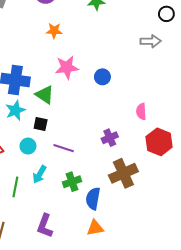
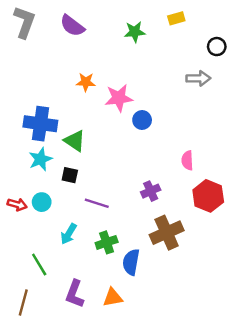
orange star: (54, 31) -> (86, 82), moved
pink star: (67, 67) -> (119, 98), moved
cyan circle: (28, 146) -> (42, 202), moved
green line: (15, 187) -> (39, 264), moved, turned -42
orange triangle: (95, 228) -> (113, 298), moved

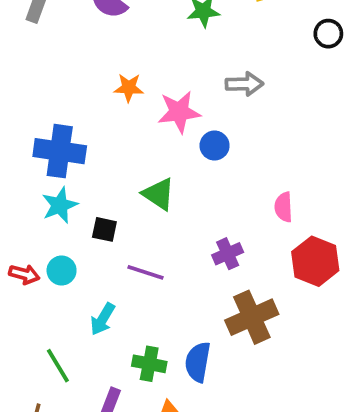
gray arrow: (198, 78) -> (244, 84), moved
green triangle: (75, 141) -> (159, 194), moved
green cross: (107, 242) -> (149, 364), moved, turned 30

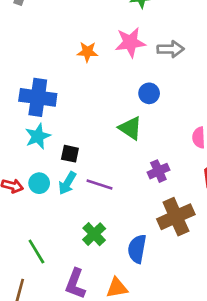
pink star: (179, 112) -> (130, 42), moved
green triangle: (159, 194) -> (130, 128), moved
cyan arrow: (103, 319) -> (67, 183), moved
green cross: (149, 364) -> (94, 234), moved, turned 35

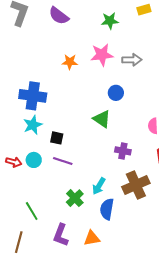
purple cross: (158, 171) -> (123, 151), turned 35
cyan arrow: (67, 183) -> (99, 186), moved
purple line: (99, 185) -> (63, 161), moved

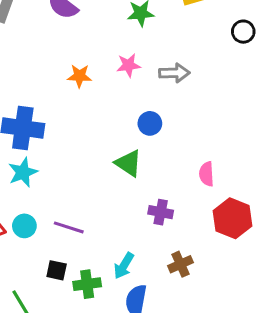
pink star: (102, 55) -> (128, 65), size x0.7
black square: (57, 138) -> (57, 270), moved
brown cross: (136, 185) -> (180, 264), size x0.6
green cross: (75, 198) -> (87, 284), turned 36

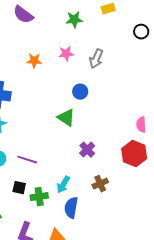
gray arrow: (174, 73) -> (96, 59), turned 114
pink semicircle: (207, 174) -> (141, 125), moved
purple cross: (161, 212) -> (87, 150), turned 35

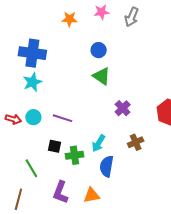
blue circle: (80, 92) -> (99, 50), moved

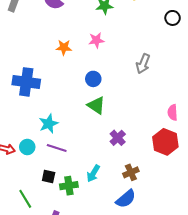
gray arrow: (132, 17) -> (143, 64), moved
cyan star: (32, 82) -> (49, 124), moved
blue semicircle: (107, 166) -> (126, 199), moved, turned -140

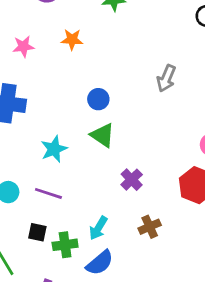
pink star: (96, 40) -> (23, 46), moved
orange star: (64, 47) -> (72, 40), moved
cyan star: (49, 124) -> (54, 149), moved
blue semicircle: (126, 199) -> (100, 263), moved

